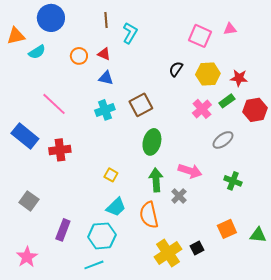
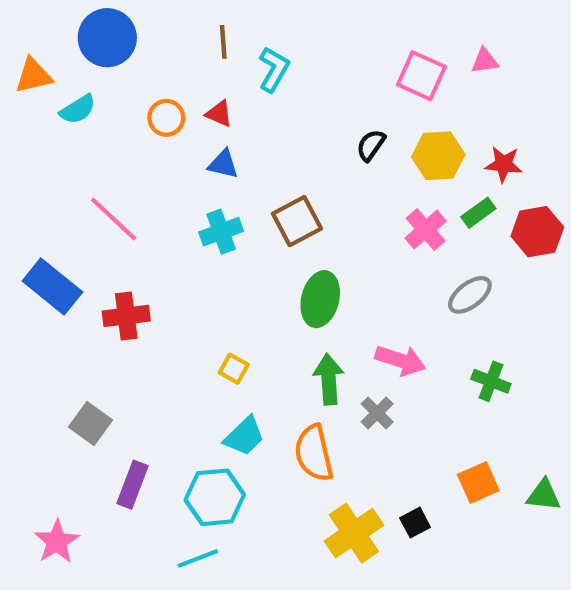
gray square: (29, 201) -> (90, 423), moved

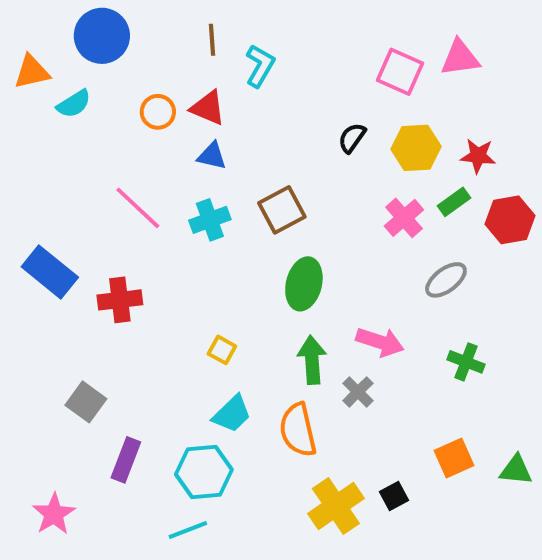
pink triangle: (485, 61) -> (460, 58), size x1.5
red triangle: (219, 114) -> (208, 108), size x1.4
pink line: (114, 219) -> (138, 208), moved

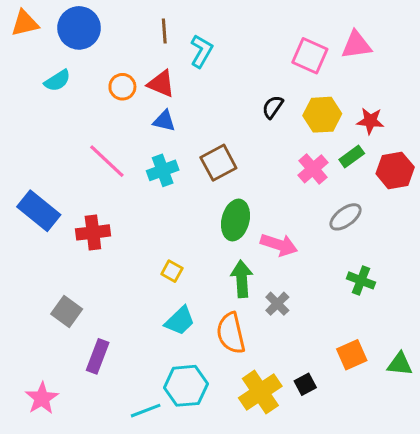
orange triangle: (32, 72) -> (25, 23), moved
pink arrow: (380, 342) -> (279, 245), moved
cyan hexagon: (204, 472) -> (186, 386), moved

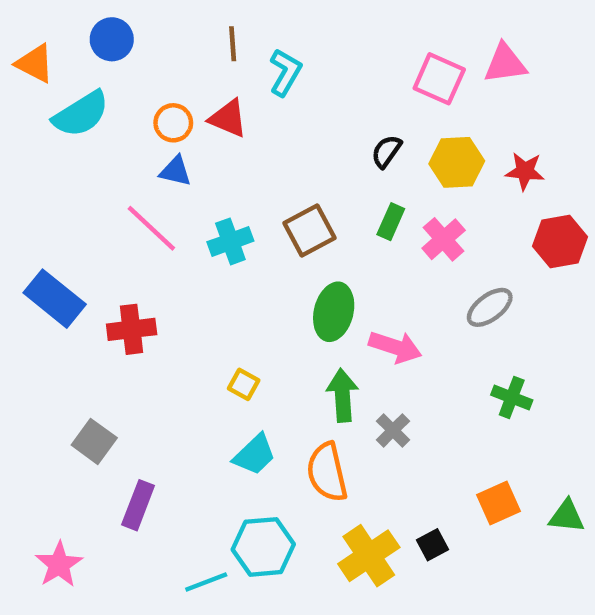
orange triangle: (25, 23) -> (35, 63), moved, turned 40
blue circle: (79, 28) -> (112, 39), size x0.7
cyan semicircle: (57, 81) -> (81, 114), size x1.5
blue triangle: (164, 121) -> (175, 171), moved
green rectangle: (352, 156) -> (391, 222), moved, turned -30

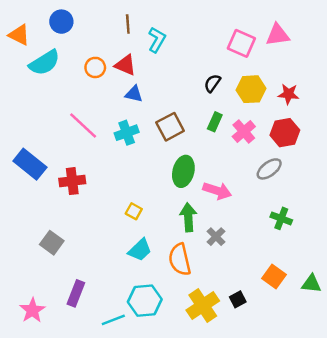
blue triangle: (175, 171) -> (134, 94), moved
red hexagon: (560, 241) -> (285, 133), moved
orange square: (498, 503) -> (274, 276), turned -30
purple rectangle: (138, 505) -> (76, 293), moved

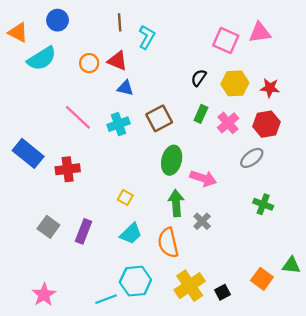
orange square: (274, 276) -> (262, 279), moved
purple rectangle: (76, 293) -> (83, 231), moved
black square: (238, 299) -> (222, 292), moved
pink star: (32, 310) -> (44, 295), moved

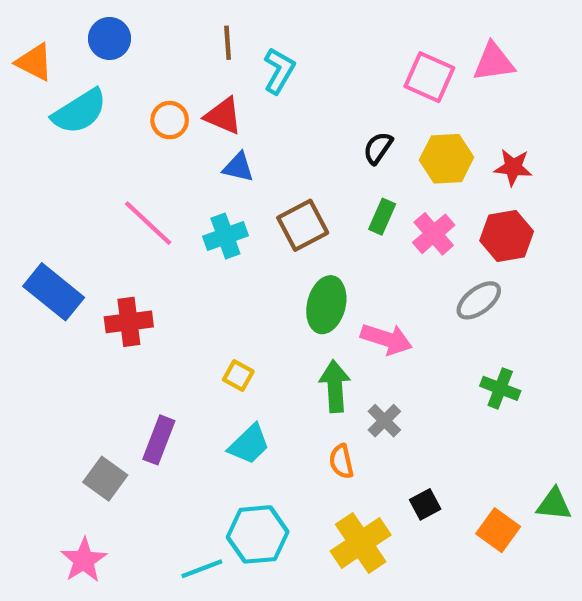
gray square: (48, 227) -> (105, 479), moved
orange semicircle: (168, 243) -> (341, 461), moved, size x0.6
black square: (222, 292) -> (425, 504), moved

